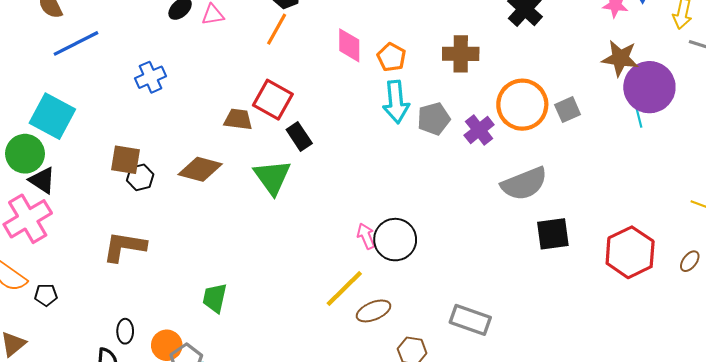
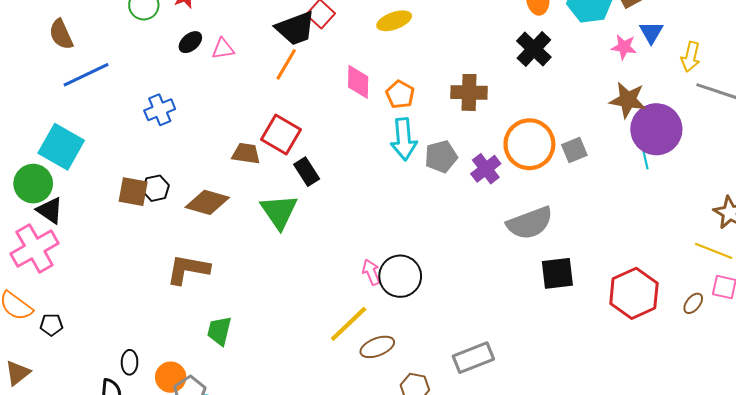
black hexagon: (140, 177) -> (156, 188), moved
brown L-shape: (124, 247) -> (188, 269), moved
gray rectangle: (470, 320) -> (473, 358), turned -42

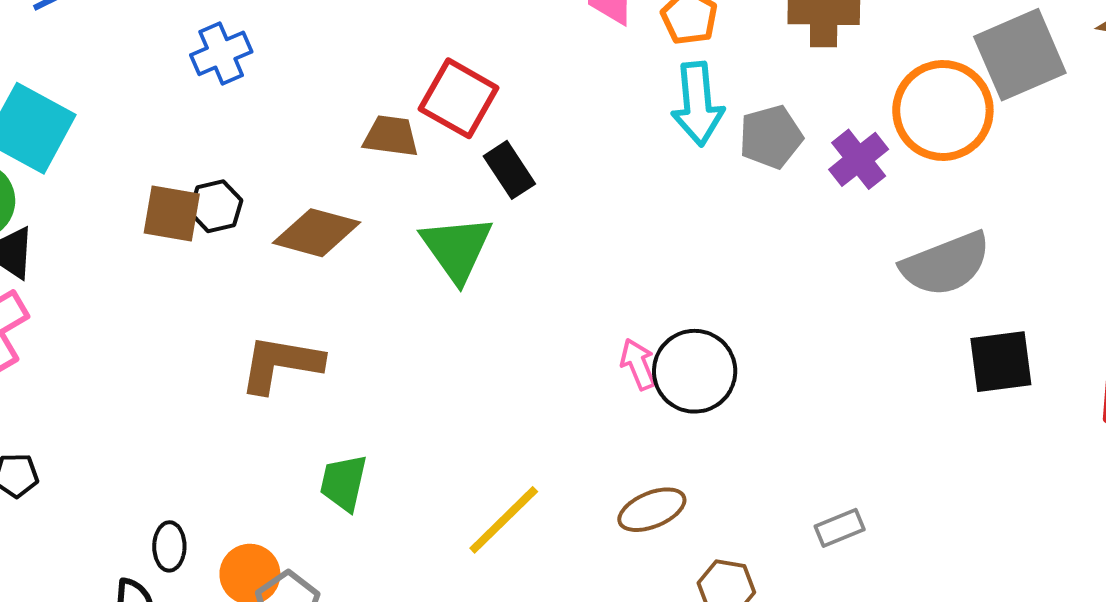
gray square: (574, 150) -> (1020, 55), moved, size x1.8
yellow line: (349, 324) -> (504, 520), moved
gray rectangle: (473, 358) -> (840, 528), size x0.6

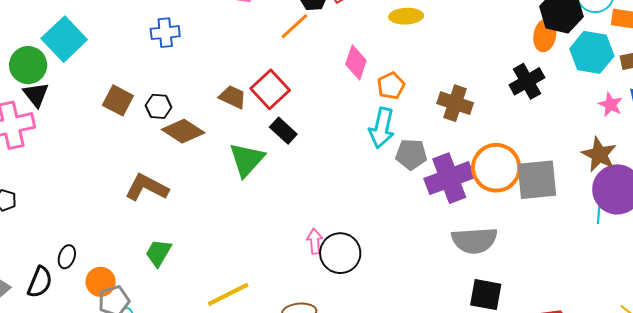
gray square: (1020, 55) -> (537, 180), moved
purple cross: (859, 159) -> (449, 178), size x1.6
black rectangle: (509, 170) -> (283, 131), turned -32
black hexagon: (216, 206) -> (159, 106), moved

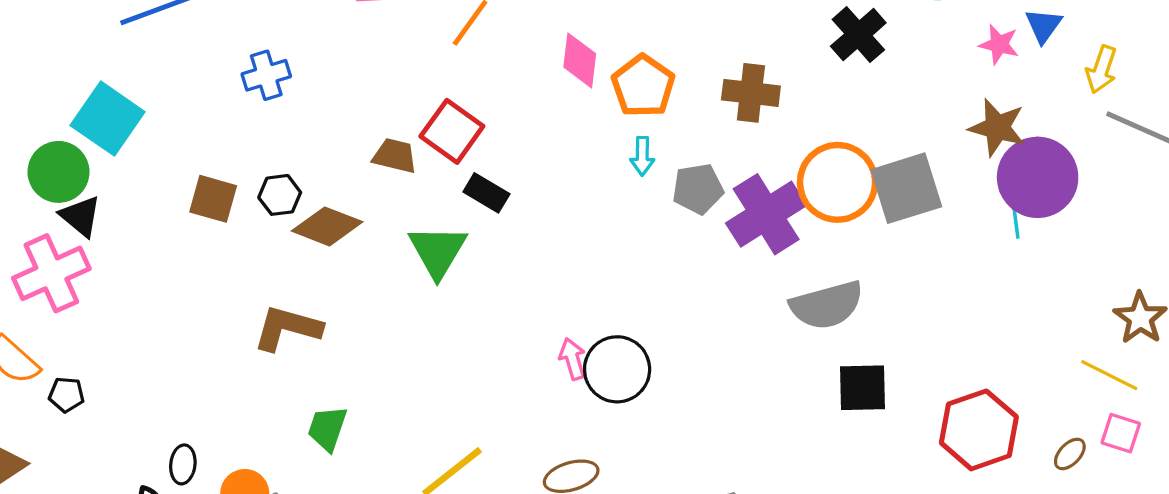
orange pentagon: (391, 86) -> (643, 86), size x1.4
cyan arrow: (382, 128) -> (642, 156), size x0.6

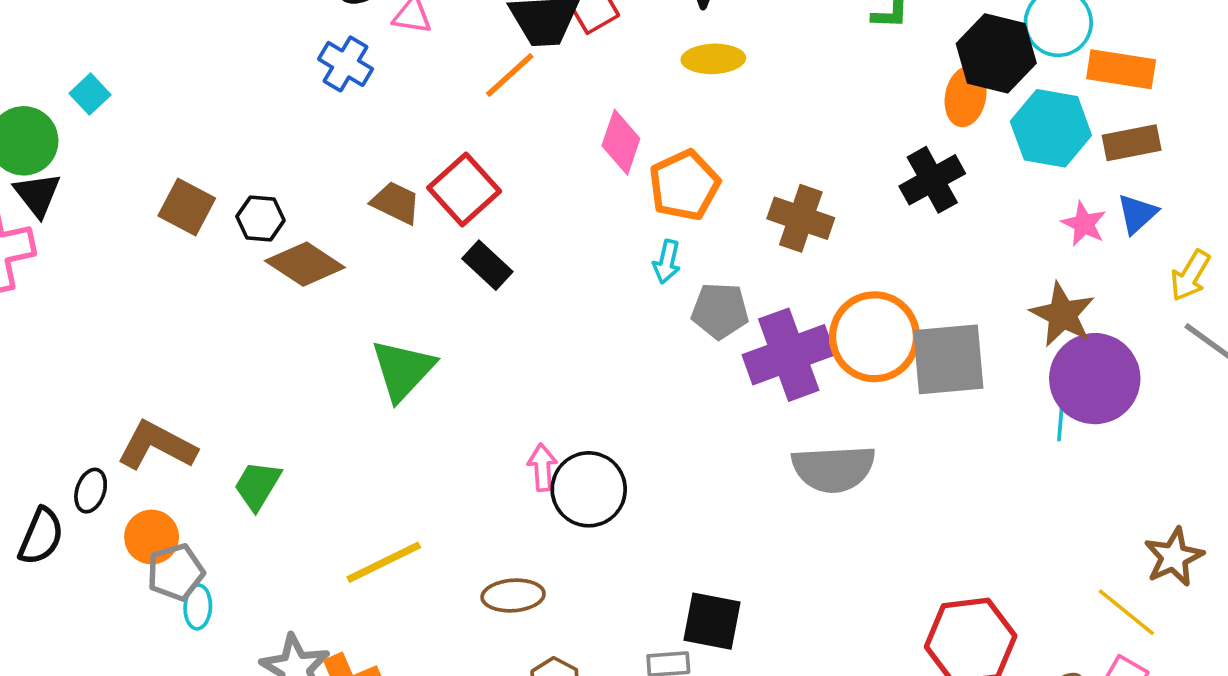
blue cross: (266, 75) -> (346, 64), moved, turned 36
cyan square: (108, 119) -> (90, 94), size x0.5
green triangle: (438, 251) -> (403, 370), moved
brown L-shape: (287, 328) -> (157, 446), moved
black square: (862, 388) -> (712, 621), moved

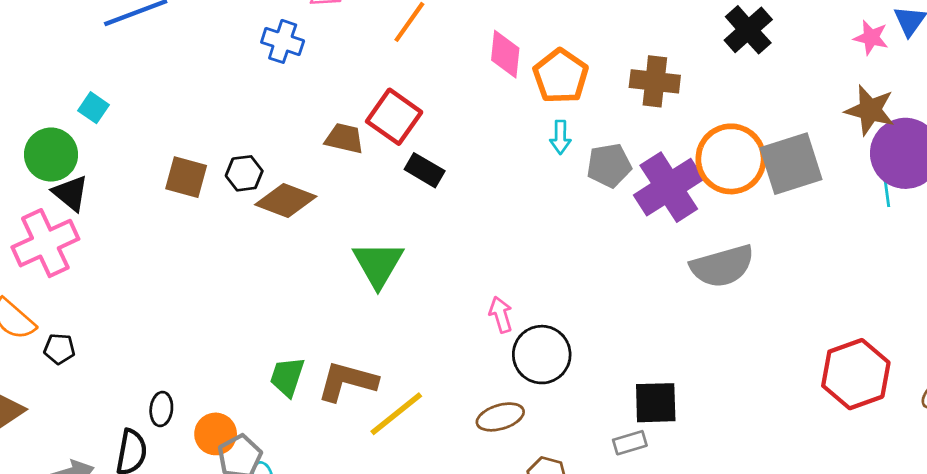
brown L-shape: (157, 446) -> (347, 381), moved
black circle: (589, 489) -> (542, 355), moved

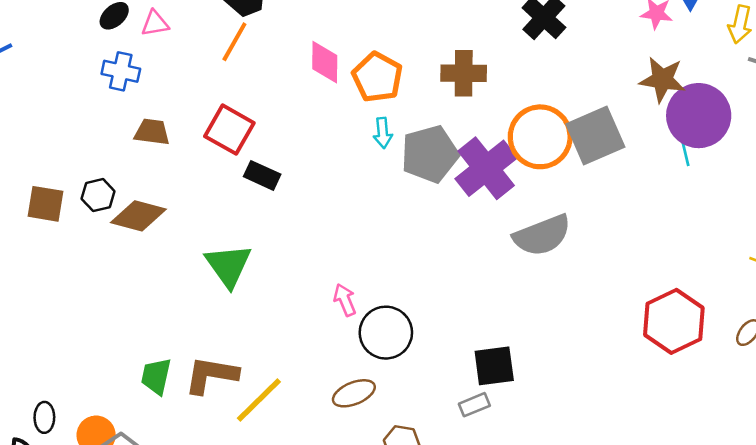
brown trapezoid: (344, 138) -> (152, 132), moved
gray pentagon: (609, 165) -> (430, 154), size x1.4

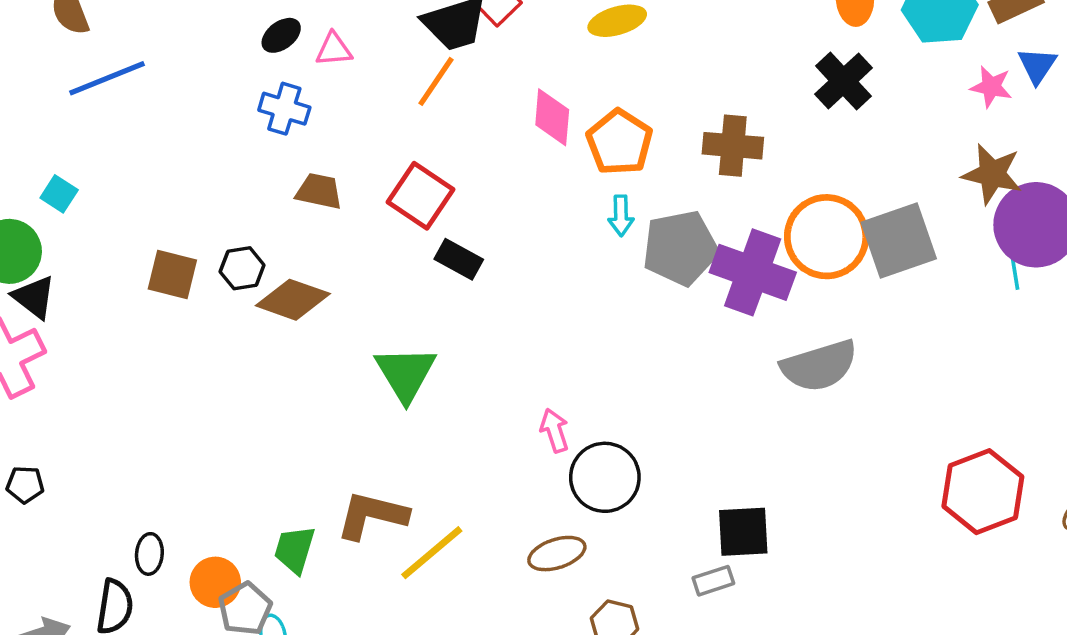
purple cross: (486, 168) -> (753, 272), turned -36
green trapezoid: (156, 376) -> (295, 550), moved

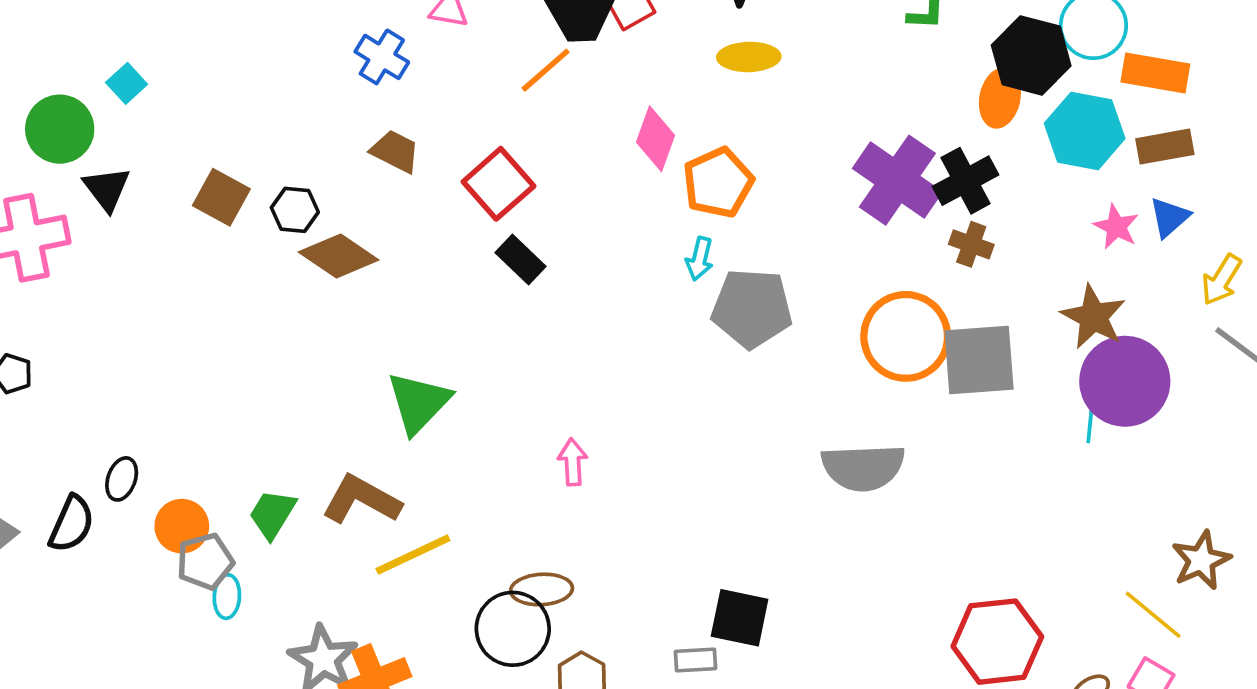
brown cross: (733, 146) -> (971, 244), moved, size x0.7
purple cross: (753, 272) -> (897, 180), moved
black triangle: (34, 297) -> (107, 189), moved
green triangle: (406, 374) -> (419, 403), moved
black circle: (605, 477) -> (513, 629), moved

